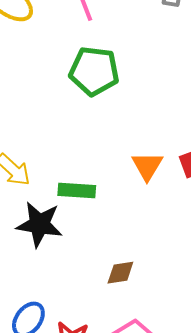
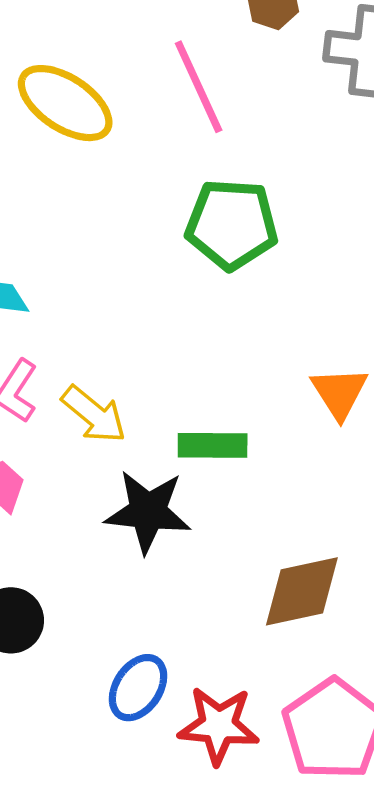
brown diamond: (120, 273) -> (302, 591), size x1.6

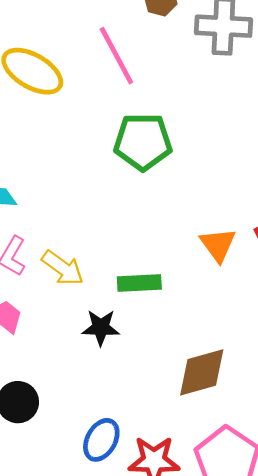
black star: (148, 512) -> (101, 328), size x0.7

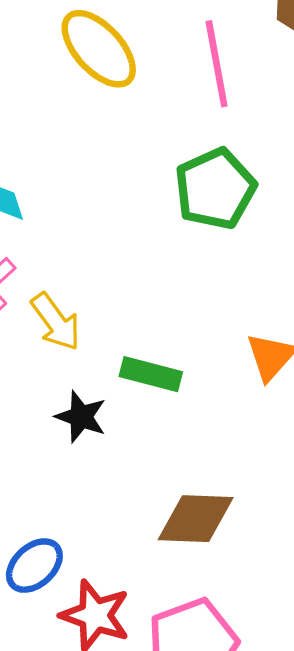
green pentagon: (143, 142) -> (215, 189), turned 30

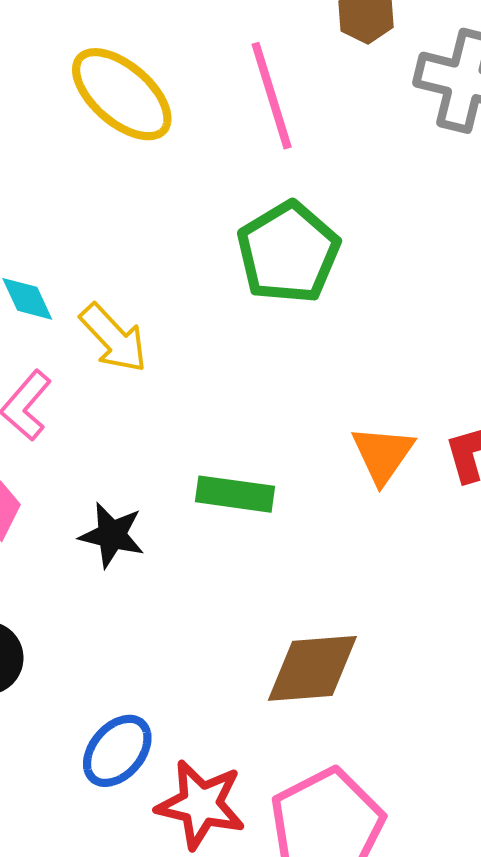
yellow arrow: (56, 322) -> (114, 338), moved
black star: (81, 417) -> (112, 535), moved

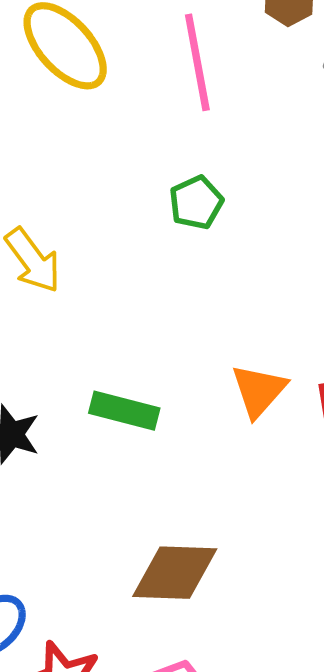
green pentagon: (288, 252) -> (196, 203), size x0.6

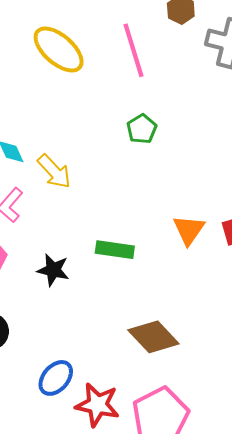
brown diamond: (175, 573) -> (153, 337), turned 51

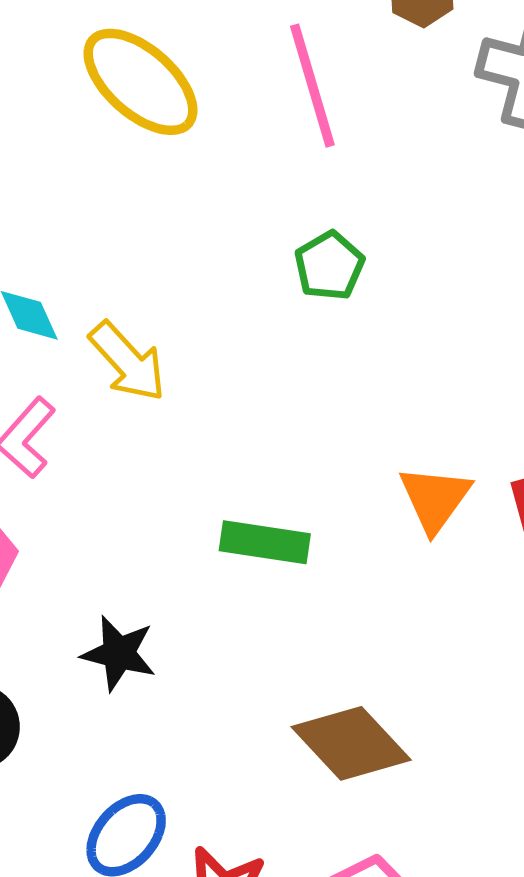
black star: (53, 270) -> (119, 653), moved

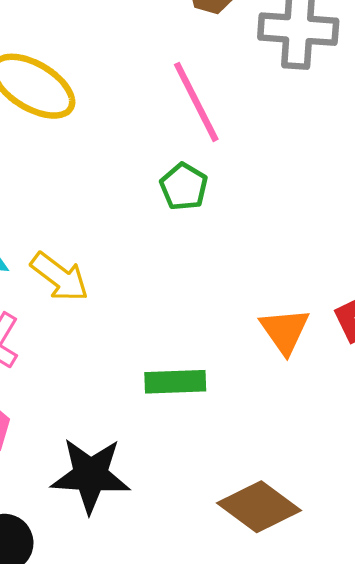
pink line: (312, 86) -> (196, 102), moved
black star: (119, 653) -> (90, 475), size x1.5

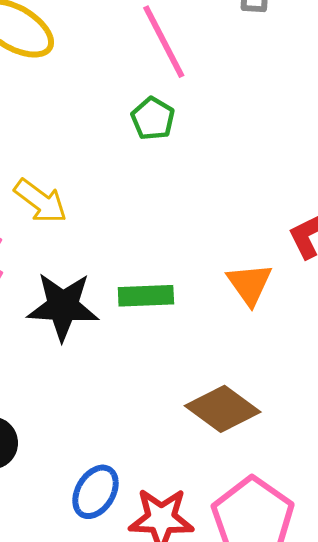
orange triangle: (285, 331) -> (250, 284), moved
black star: (90, 475) -> (63, 306), moved

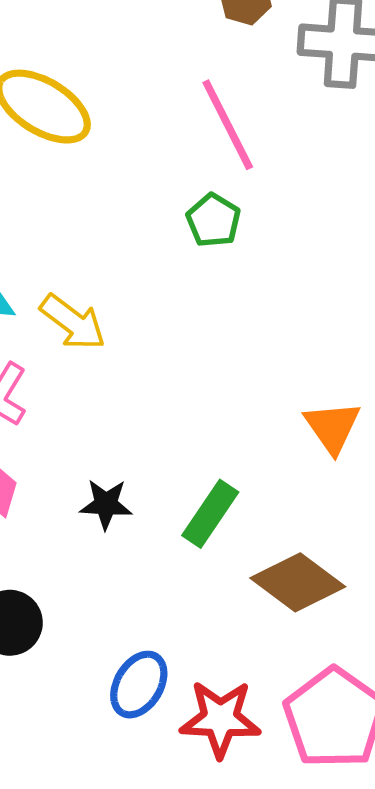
green rectangle: (146, 296) -> (210, 514), moved, turned -54
black star: (63, 306) -> (106, 504), moved, size x0.6

